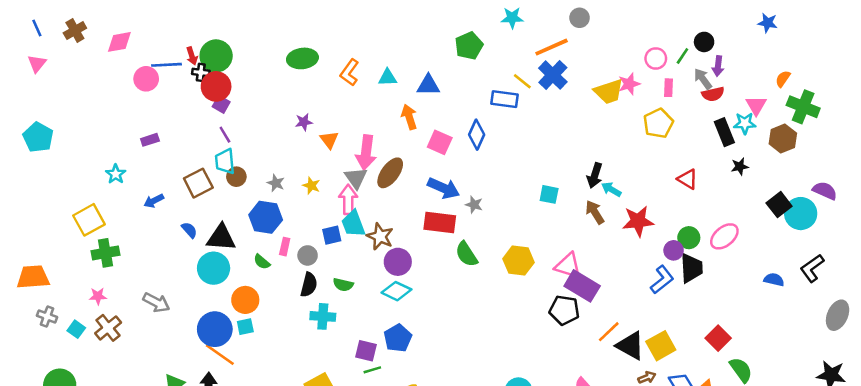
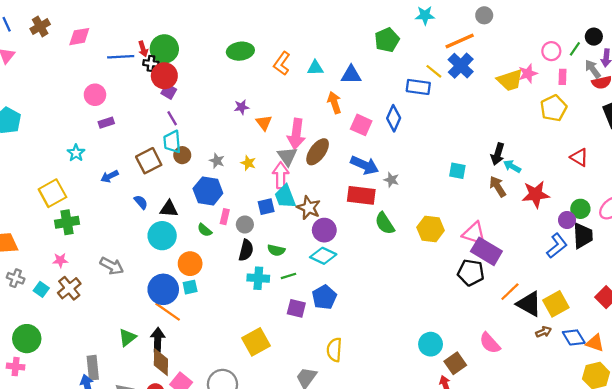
pink circle: (146, 79) -> (95, 95), moved
black triangle: (221, 238) -> (169, 209), size x0.7
green line: (372, 370) -> (288, 276), moved

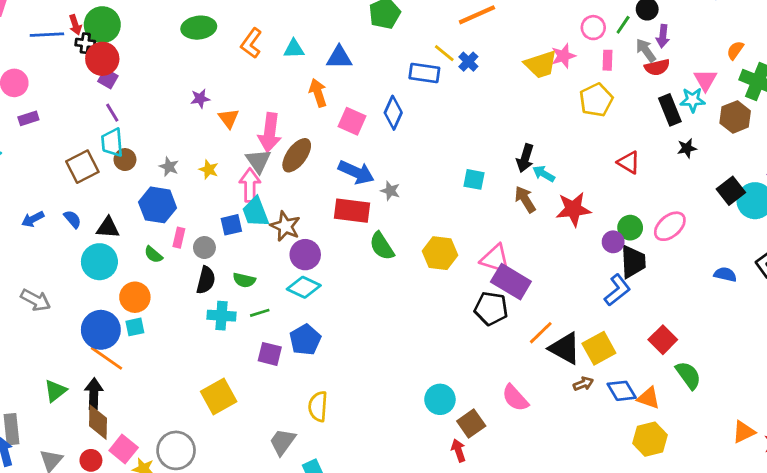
blue cross: (461, 66) -> (468, 62), moved, size x0.6
blue arrow: (110, 176) -> (33, 219), moved
blue L-shape: (557, 246) -> (617, 290), moved

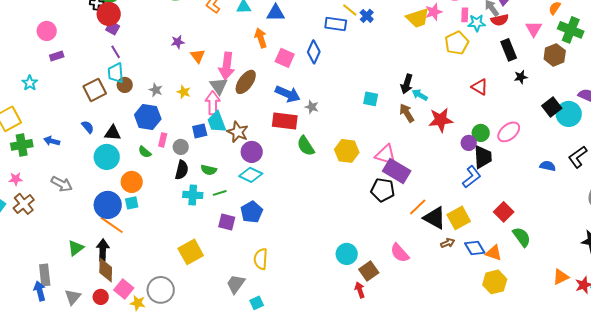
cyan star: (693, 100) -> (477, 23), moved
blue arrow: (33, 219) -> (52, 141), moved, turned 42

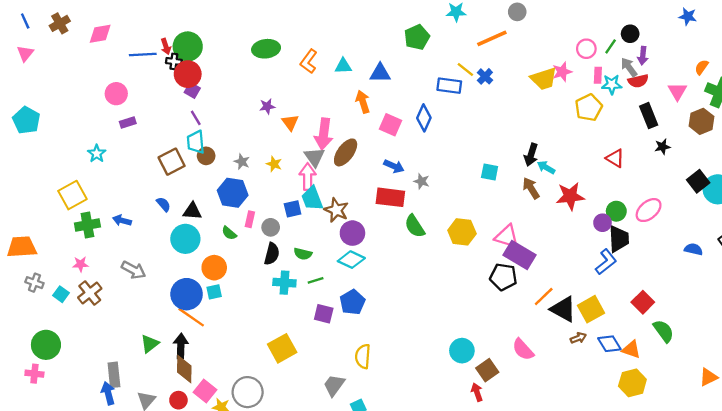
blue arrow: (288, 94) -> (394, 166), size x0.7

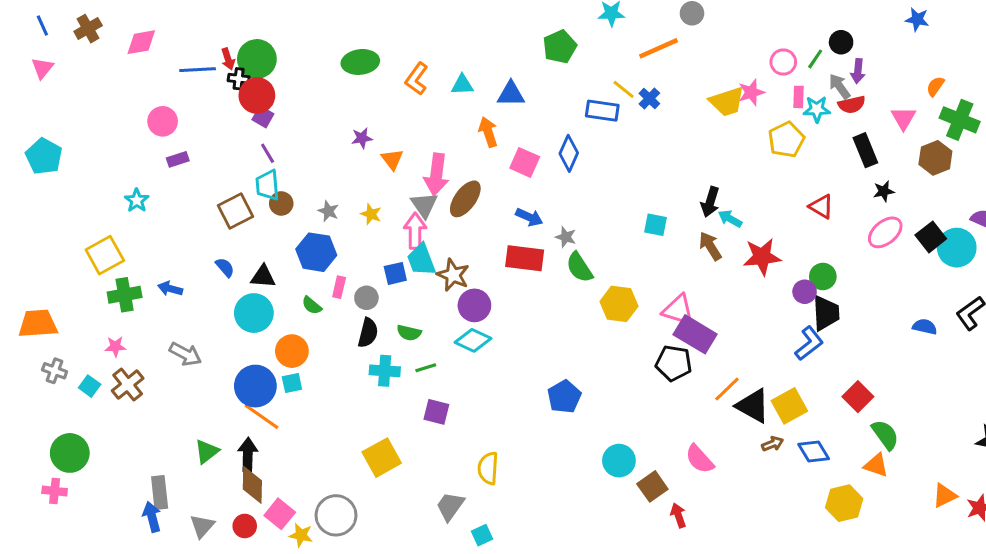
pink ellipse: (649, 210) -> (885, 232), moved
green semicircle: (415, 226) -> (579, 267), moved
blue pentagon: (352, 302) -> (564, 397), moved
orange triangle: (631, 349) -> (876, 465), moved
red arrow: (477, 392) -> (678, 515), moved

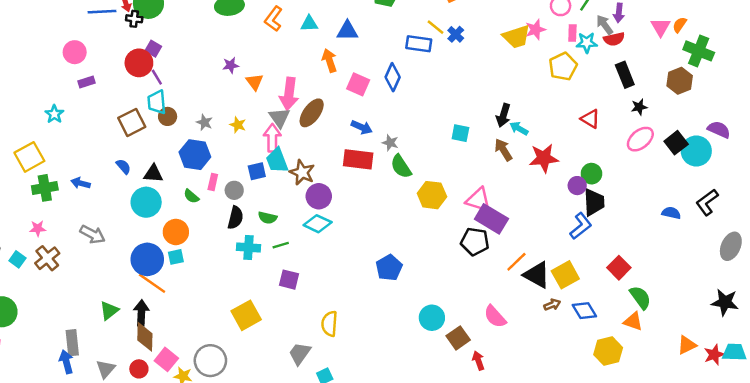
red circle: (257, 95) -> (139, 63), moved
pink triangle: (903, 118) -> (661, 27), moved

